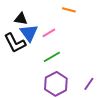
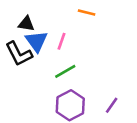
pink line: (49, 33) -> (61, 41), turned -40

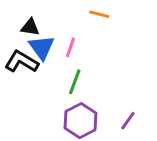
black L-shape: (19, 54) -> (22, 62), turned 148
green line: (65, 71) -> (75, 82), turned -40

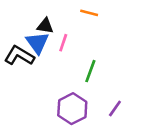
black triangle: (30, 27) -> (45, 26), moved
green line: (75, 82) -> (90, 71), moved

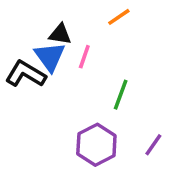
orange line: (89, 13) -> (119, 17), turned -48

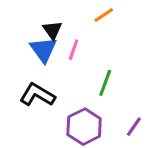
black triangle: (60, 34) -> (52, 30), turned 45
black L-shape: (26, 74) -> (37, 95), moved

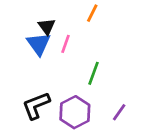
orange line: (104, 15) -> (92, 13), turned -30
black L-shape: (37, 95) -> (36, 106), moved, turned -52

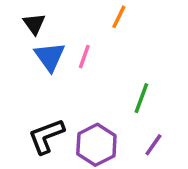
black triangle: (47, 26) -> (34, 24), moved
green line: (94, 73) -> (141, 98), moved

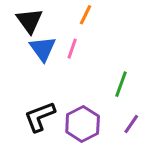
orange line: (119, 17) -> (86, 15), moved
black triangle: (34, 24) -> (29, 21), size x1.4

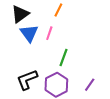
black triangle: (29, 21) -> (20, 14), turned 30
green line: (121, 84) -> (63, 57), moved

